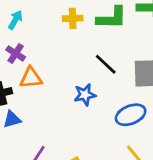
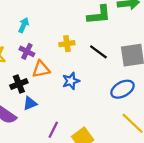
yellow cross: (73, 18) -> (67, 44), moved
blue star: (85, 95) -> (71, 81), moved

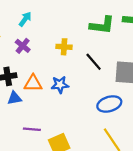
orange triangle: (41, 69) -> (33, 83), moved
purple line: (53, 130) -> (32, 129), turned 56

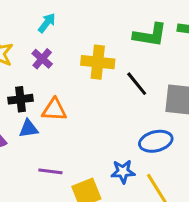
yellow cross: (64, 47) -> (98, 62), size x1.5
blue star: (60, 85) -> (123, 172), moved

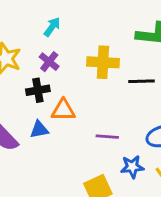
black line: (137, 84) -> (141, 81), turned -50
black cross: (20, 99) -> (38, 90), moved
purple line: (50, 171) -> (107, 137), moved

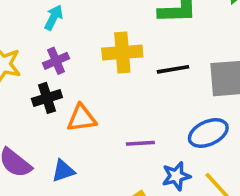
purple cross: (49, 62) -> (56, 61), turned 36
blue triangle: (39, 130) -> (63, 171), moved

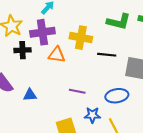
purple cross: (56, 61) -> (42, 32), size x1.6
black cross: (47, 98) -> (22, 50), moved
orange triangle: (82, 118) -> (57, 55), moved

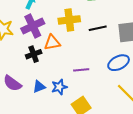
black cross: (22, 50) -> (34, 54), moved
blue star: (92, 115) -> (59, 87), moved

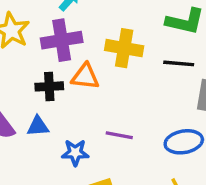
black line: (98, 28) -> (179, 63), moved
blue triangle: (39, 87) -> (38, 126), moved

